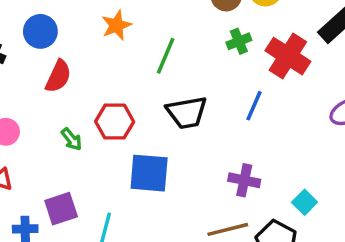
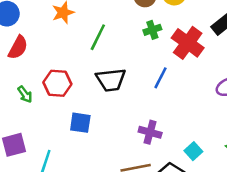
blue square: (149, 173) -> (80, 123), size x0.7

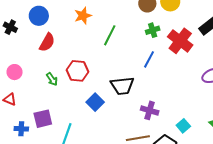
blue line: (161, 78) -> (149, 59), moved
black trapezoid: (111, 80) -> (122, 86), moved
blue square: (80, 123) -> (95, 102), turned 36

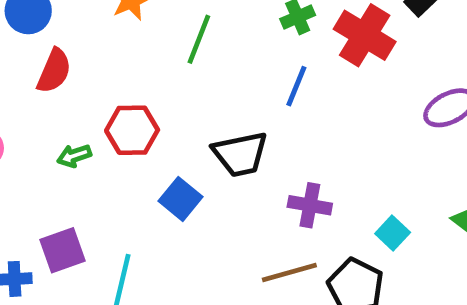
green arrow: (52, 79) -> (74, 156), turned 112

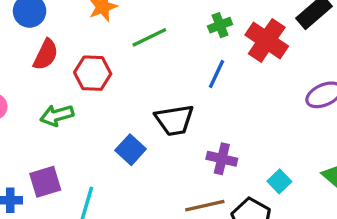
green line: (199, 39) -> (149, 37), turned 40
red hexagon: (132, 130) -> (93, 73), moved
green arrow: (74, 156) -> (57, 115), size x1.4

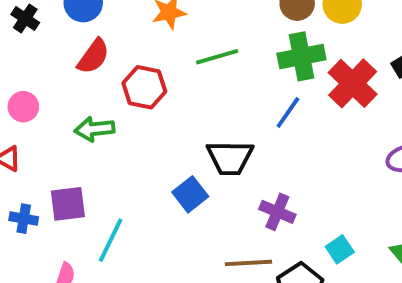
green cross: (220, 25) -> (301, 56), size x1.6
blue square: (131, 150) -> (190, 194), moved

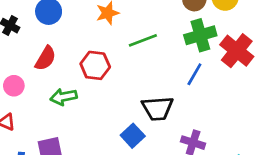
red semicircle: (93, 56) -> (45, 58), moved

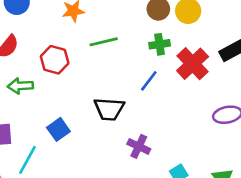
green cross: (200, 35) -> (160, 44), size x0.7
blue square: (133, 136) -> (58, 129), moved

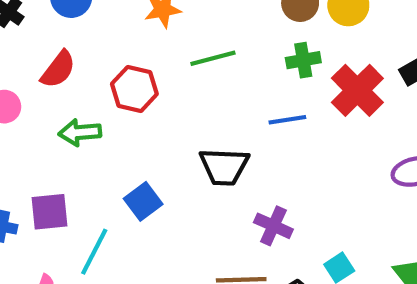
blue line: (149, 81) -> (287, 120), turned 45

